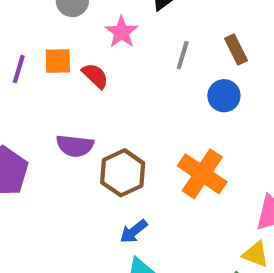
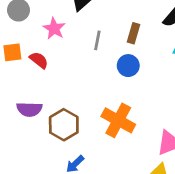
brown rectangle: (236, 50) -> (134, 33), turned 48

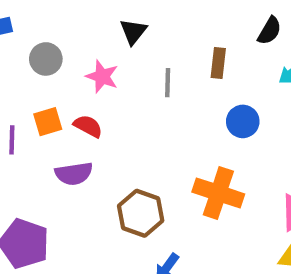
blue circle: (128, 66) -> (243, 121), moved
purple semicircle: (29, 109) -> (74, 174), moved

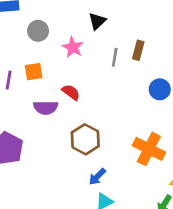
brown rectangle: (218, 63) -> (138, 50), moved
red semicircle: (88, 126) -> (71, 92), moved
orange cross: (218, 193) -> (149, 149), moved

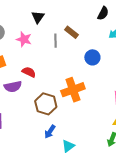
brown rectangle: (138, 50) -> (71, 32), turned -56
orange cross: (149, 149) -> (73, 90), moved, turned -35
blue arrow: (97, 177) -> (50, 132), moved

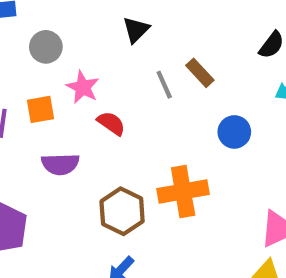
pink star: (24, 39) -> (83, 87), moved
gray line: (56, 41) -> (164, 85), turned -32
red semicircle: (29, 72) -> (111, 123), moved

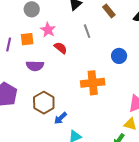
brown rectangle: (200, 73) -> (109, 11), moved
brown hexagon: (122, 211) -> (44, 103), moved

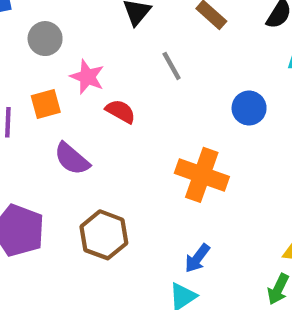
purple semicircle: (35, 66) -> (72, 159), turned 48
orange cross: (93, 83) -> (202, 175), turned 35
blue arrow: (61, 118) -> (197, 258), moved

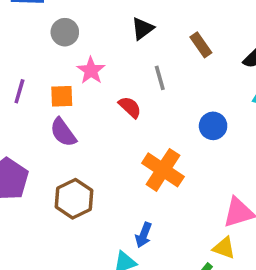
orange square: (46, 104) -> (62, 96), moved
red semicircle: (121, 111) -> (130, 107), moved
blue arrow: (197, 258) -> (144, 235), turned -30

